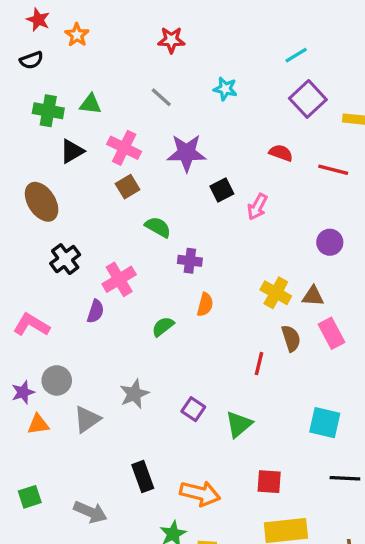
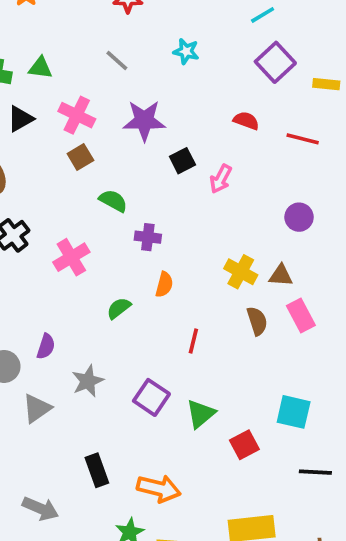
purple semicircle: (95, 311) -> (46, 346), moved
red line: (259, 364) -> (193, 341), moved
purple square: (193, 409) -> (151, 397), size x1.4
red square: (269, 482) -> (244, 445), moved, turned -32

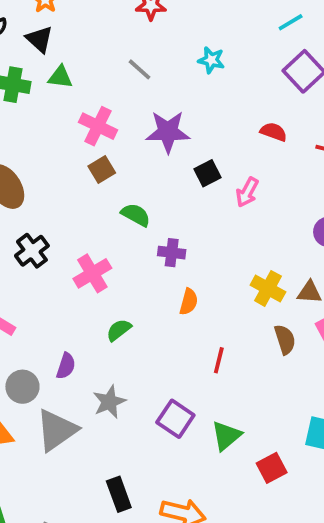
black triangle: (20, 119) -> (39, 39), moved, turned -48
green semicircle: (119, 308) -> (119, 330), moved
gray triangle: (37, 408) -> (56, 430), size x1.4

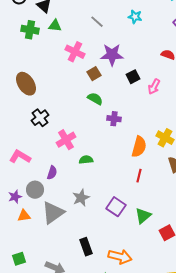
brown square: (102, 170) -> (94, 74), moved
pink cross: (92, 273) -> (66, 140), moved
orange semicircle: (189, 302) -> (139, 147), moved, size x1.5
green semicircle: (119, 330) -> (86, 160), turned 32
purple semicircle: (66, 366) -> (52, 173), moved

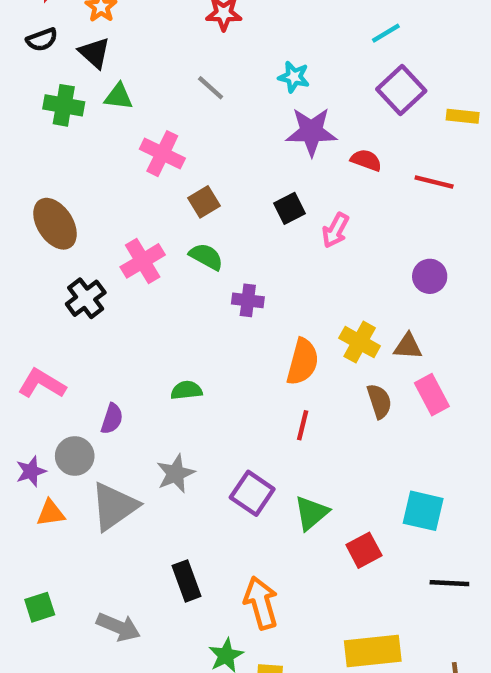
purple star: (112, 55) -> (311, 132), moved
pink cross: (66, 140) -> (143, 261), moved
orange arrow: (120, 257) -> (261, 603), turned -120

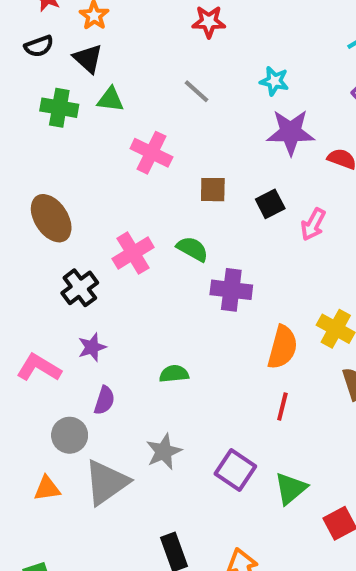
brown square: (204, 202) -> (213, 190), moved, turned 32
purple cross: (248, 300) -> (231, 290), size x1.4
purple star: (31, 471) -> (92, 347), moved

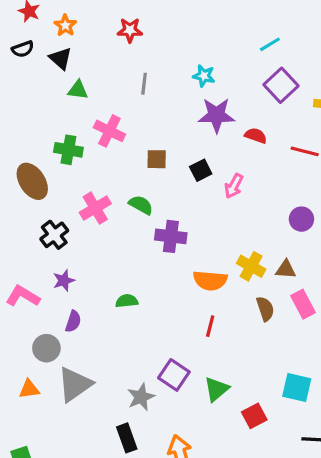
red star: (209, 22) -> (130, 30), moved
gray line: (196, 91) -> (144, 84), turned 55
green cross: (59, 108) -> (68, 150), moved
orange semicircle: (282, 347) -> (210, 280), turned 80
gray star: (164, 452) -> (141, 397), moved

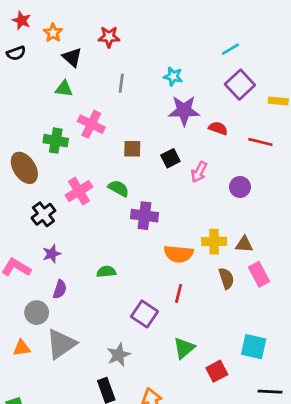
black triangle: (61, 58) -> (72, 57), moved
purple circle: (301, 219) -> (240, 187), moved
yellow cross: (251, 266) -> (214, 242), turned -30
purple square: (174, 375) -> (144, 314), moved

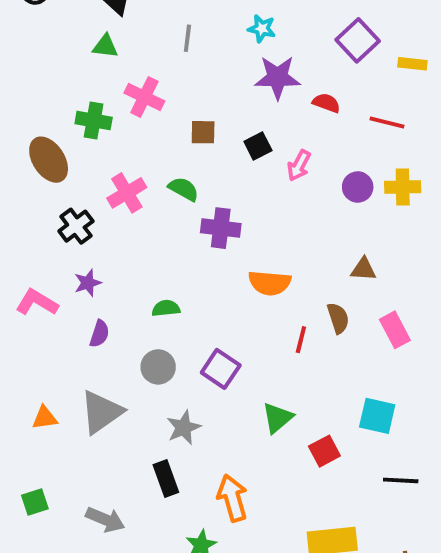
yellow cross: (214, 242) -> (403, 187), moved
pink rectangle: (259, 274) -> (395, 330), moved
red line: (179, 293) -> (301, 340), moved
gray circle: (37, 313) -> (158, 367), moved

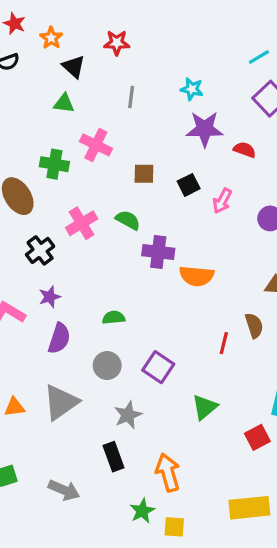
orange semicircle: (270, 283) -> (197, 276), moved
purple semicircle: (99, 334) -> (59, 338), size x1.4
red square: (324, 451) -> (257, 437), moved

